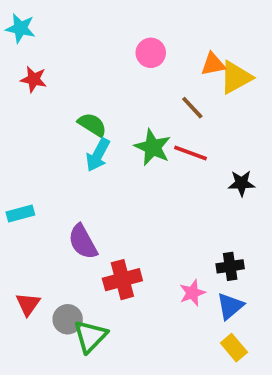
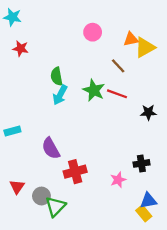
green semicircle: (92, 125) -> (57, 76), turned -132
blue triangle: (230, 306) -> (148, 201), moved, turned 30

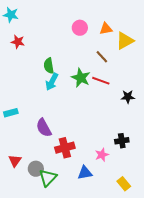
orange triangle: (131, 39) -> (106, 29), moved
blue triangle: (148, 201) -> (85, 173), moved

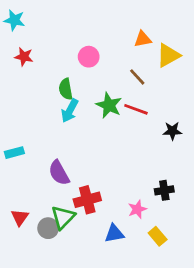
pink circle: (80, 28) -> (89, 57), moved
green triangle: (48, 178) -> (63, 217), moved
yellow rectangle: (124, 184) -> (158, 236), moved

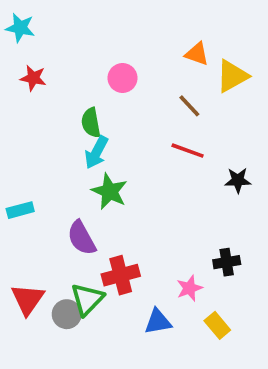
orange triangle: (143, 39) -> (197, 54), turned 30
green star: (109, 105) -> (109, 191), moved
red triangle: (20, 217) -> (28, 299), size x1.4

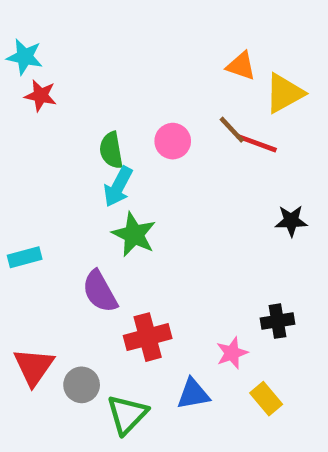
cyan star: (20, 28) -> (25, 57), moved
pink circle: (123, 78) -> (173, 141), moved
red line: (188, 151) -> (257, 143), moved
green triangle: (87, 299) -> (127, 414), moved

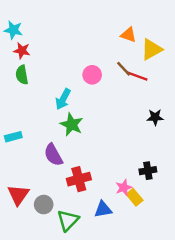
green semicircle: (111, 150) -> (22, 75), moved
yellow rectangle: (266, 399) -> (135, 197), moved

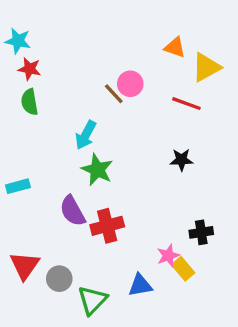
brown line: (124, 69) -> (114, 94), moved
pink circle: (92, 75) -> (130, 84), moved
black star: (155, 117) -> (181, 160), moved
red cross: (79, 179) -> (107, 226), moved

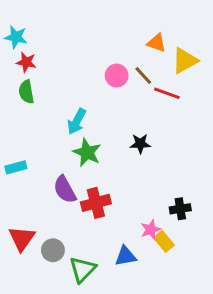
brown line: (114, 94) -> (143, 76), moved
black star: (181, 160) -> (140, 144), moved

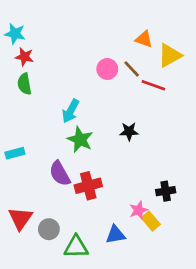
green triangle: (83, 270) -> (76, 247), turned 45

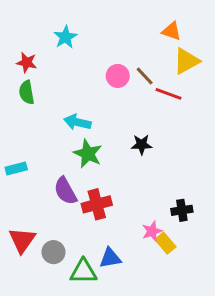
cyan star: (15, 34) -> (65, 37), moved, turned 30
orange triangle: (144, 39) -> (171, 31), moved
cyan arrow: (71, 111) -> (77, 122), turned 75
blue triangle: (115, 235) -> (110, 258), moved

